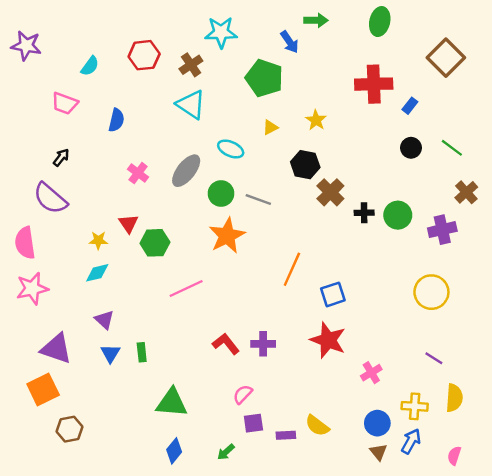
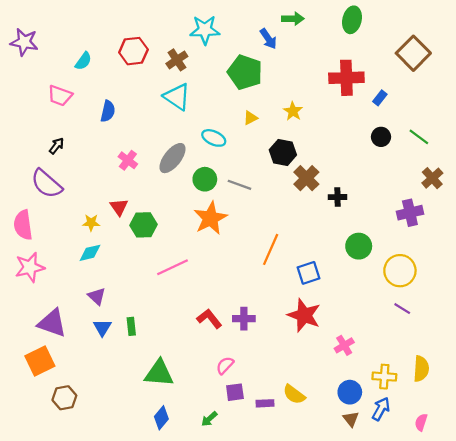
green circle: (398, 215) -> (359, 246), moved
purple line: (434, 358) -> (402, 309), moved

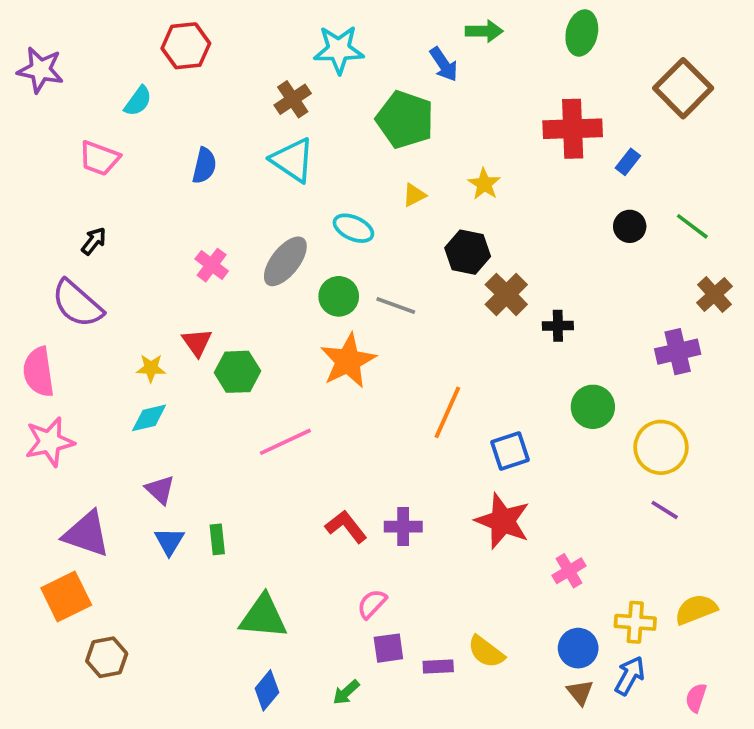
red hexagon: (133, 51) -> (186, 46), moved
blue semicircle: (108, 111) -> (204, 166), moved
yellow semicircle: (421, 369) -> (696, 609), turned -115

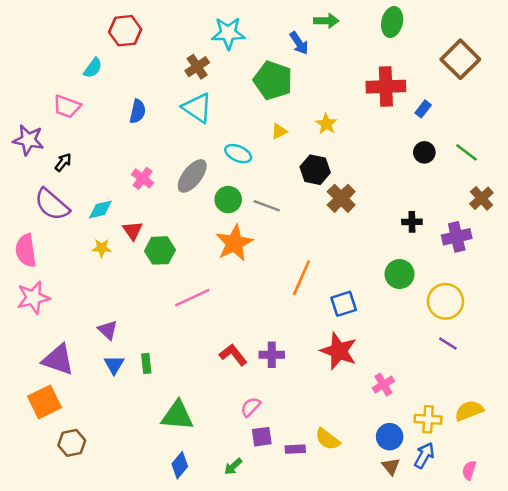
purple star: (40, 70) -> (28, 140), moved
black cross: (558, 326) -> (412, 222), moved
cyan diamond: (149, 418) -> (100, 209), moved

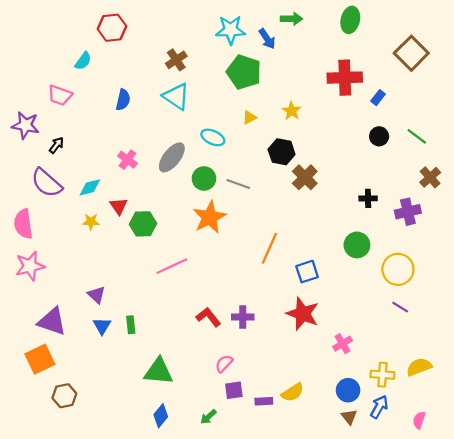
cyan star: (228, 33) -> (231, 30), moved
yellow semicircle: (328, 439) -> (293, 392), turned -70

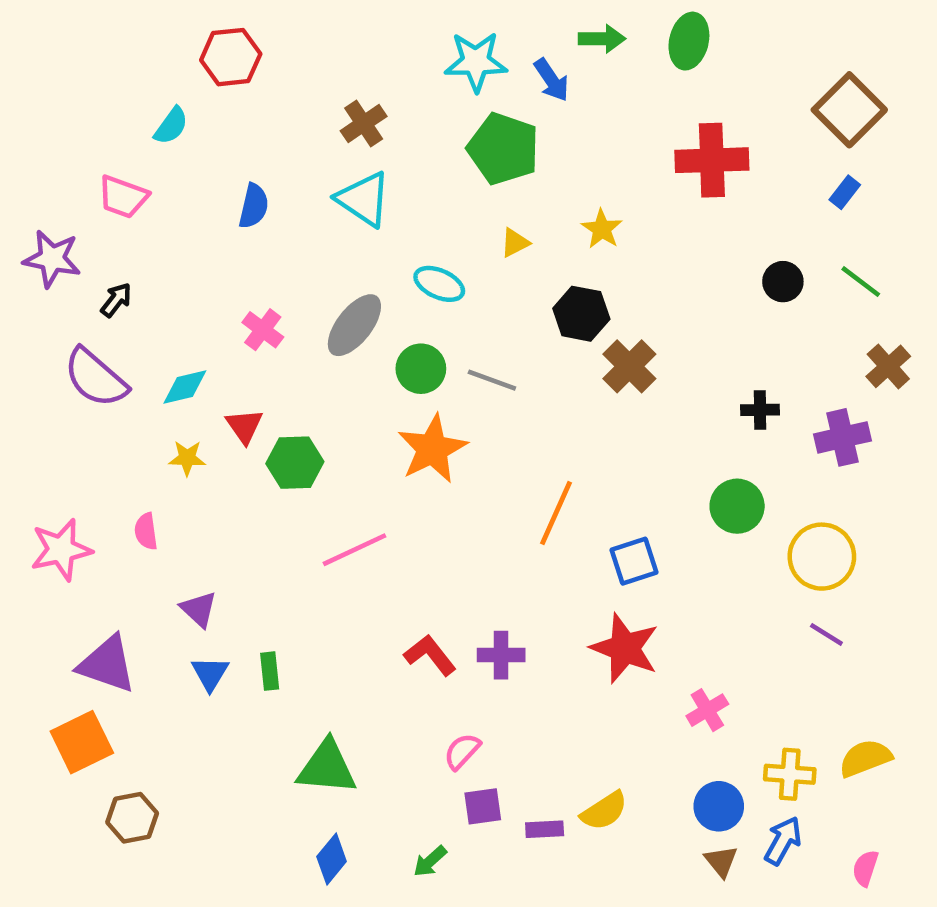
green ellipse: (350, 20) -> (689, 41), moved
blue rectangle: (378, 98) -> (845, 192), moved
pink semicircle: (23, 224) -> (146, 531), moved, size x0.6

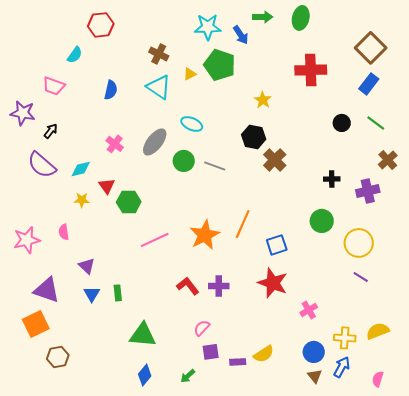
brown cross: (364, 124) -> (159, 54), turned -30
blue rectangle: (845, 192) -> (369, 84), size x1.5
yellow triangle: (515, 243) -> (190, 74), moved
orange star: (432, 449) -> (205, 235), moved

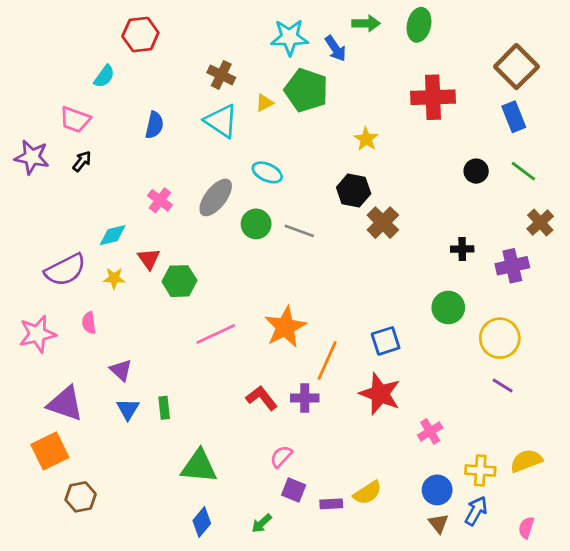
blue rectangle: (369, 84) -> (514, 117), turned -60
black arrow: (51, 131) -> (82, 161), moved
purple semicircle: (42, 165) -> (65, 270), moved, turned -68
orange line: (243, 224) -> (327, 360), moved
purple square: (211, 352) -> (294, 490), turned 30

